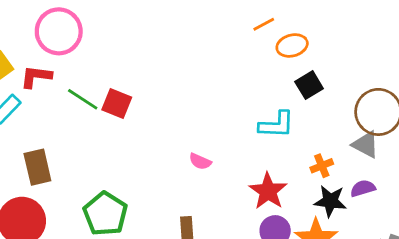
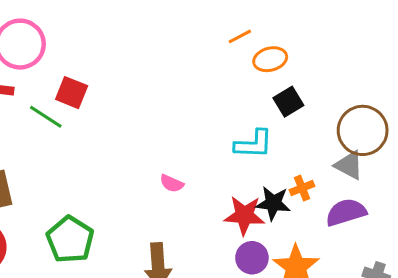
red square: (117, 103) -> (72, 93), moved
purple semicircle: (363, 188) -> (346, 212), size x1.5
red star: (268, 191) -> (244, 215), turned -30
black star: (330, 201) -> (273, 203), moved

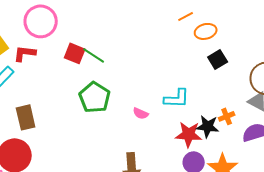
green line: (46, 117) -> (94, 55), moved
cyan L-shape: (253, 144) -> (177, 98), moved
green pentagon: (70, 240) -> (95, 97), moved

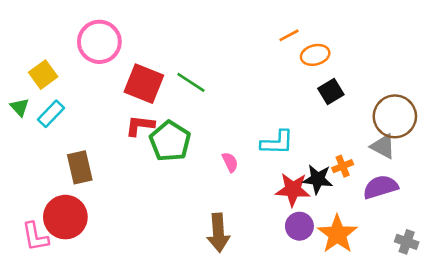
red L-shape: (25, 53) -> (140, 126), moved
red square: (75, 53) -> (144, 84), size x1.4
green line: (94, 55) -> (191, 82), moved
pink semicircle: (141, 113) -> (230, 162), turned -140

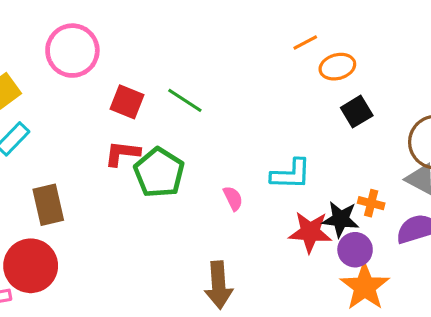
red square: (144, 84) -> (127, 102), size x0.7
orange cross: (343, 166) -> (371, 203), turned 36
purple circle: (299, 226) -> (355, 250), moved

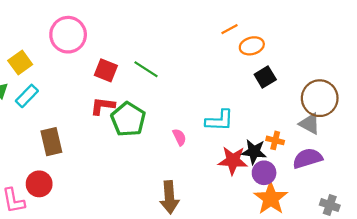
red circle: (31, 266) -> (39, 184), size x0.7

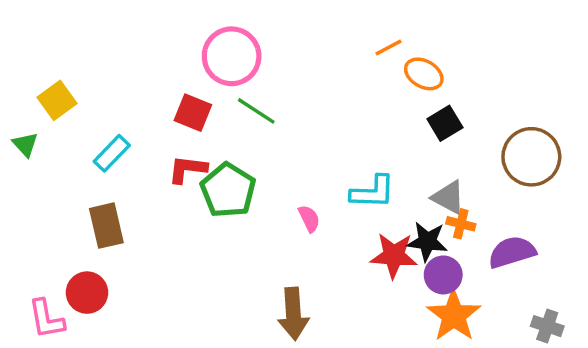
pink circle: (68, 35) -> (232, 56), moved
orange ellipse: (252, 46) -> (424, 74), turned 45
cyan rectangle: (27, 96) -> (112, 153), moved
gray triangle: (310, 124) -> (448, 197), moved

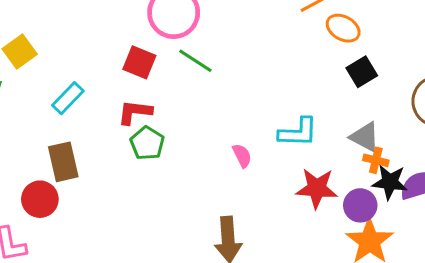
green pentagon: (228, 190) -> (147, 143), moved, size x0.7
black star: (427, 241) -> (390, 182), moved
red circle: (87, 293) -> (40, 199), moved

